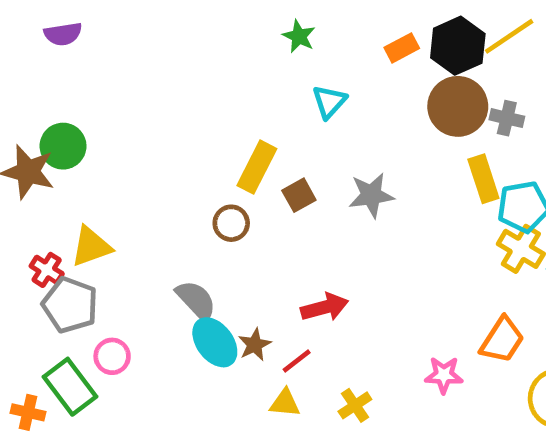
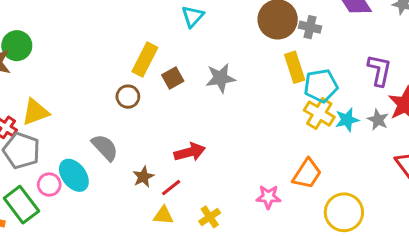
cyan ellipse: (215, 342) -> (74, 175), moved

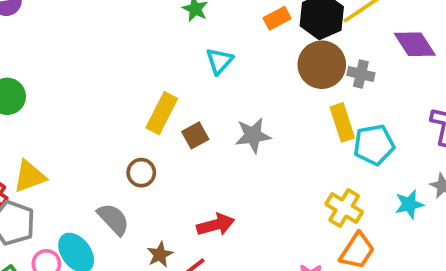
brown circle: (128, 97) -> (141, 173), moved
yellow cross: (319, 114) -> (344, 208), moved
cyan star: (347, 120) -> (409, 204), moved

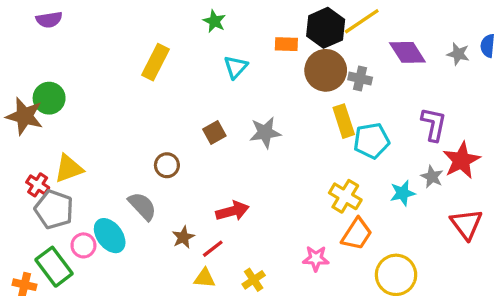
orange rectangle: (277, 18) -> (286, 44), moved, turned 30
yellow rectangle: (162, 113) -> (155, 62), moved

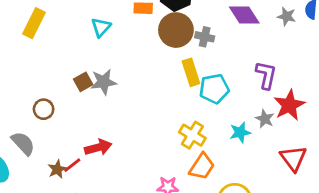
gray star: (265, 133) -> (104, 82), moved
red line: (213, 249) -> (72, 165), moved

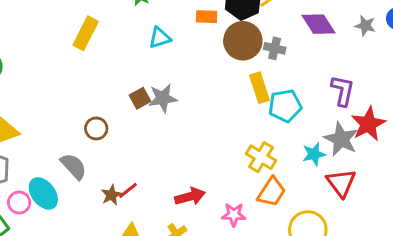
cyan triangle: (101, 27) -> (160, 38), turned 30
gray star: (265, 119) -> (341, 139), size x1.6
red arrow: (98, 147) -> (190, 196), moved
red triangle: (293, 158) -> (341, 183), moved

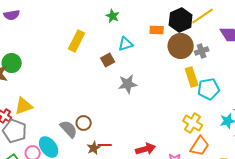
gray cross: (275, 48) -> (202, 51), turned -32
brown square: (140, 98) -> (108, 60), moved
brown circle: (96, 128) -> (84, 123), moved
red line: (128, 190) -> (105, 145), turned 40

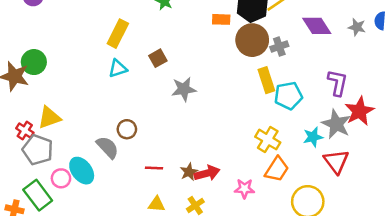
cyan triangle: (126, 44) -> (118, 69), moved
brown circle: (84, 123) -> (127, 129), moved
brown star: (94, 148) -> (189, 172), moved

